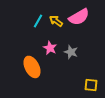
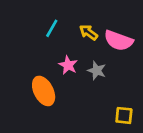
pink semicircle: (79, 17) -> (118, 41), moved, turned 50
yellow arrow: (56, 21) -> (89, 32), moved

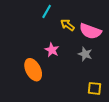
cyan line: (52, 28) -> (47, 11), moved
gray star: (97, 71) -> (85, 54), moved

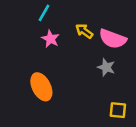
cyan line: (47, 11) -> (44, 13), moved
pink star: (52, 50) -> (50, 39), moved

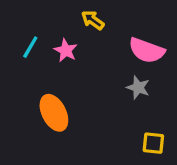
cyan line: (44, 13) -> (30, 47), moved
yellow arrow: (84, 31) -> (93, 20), moved

